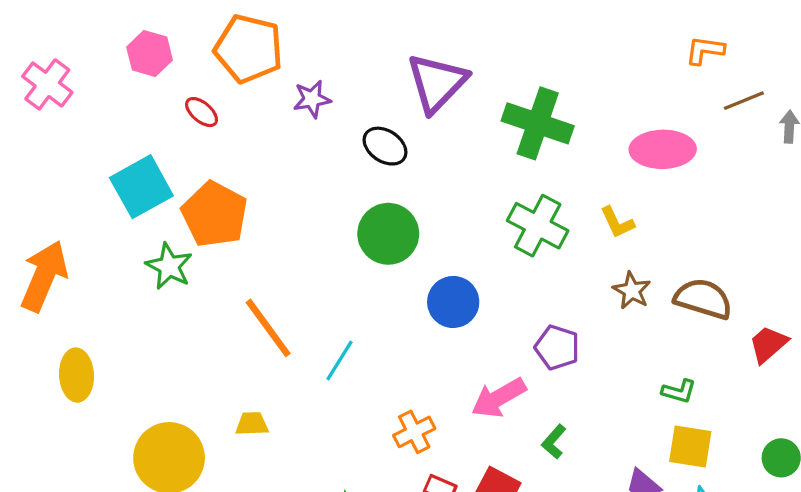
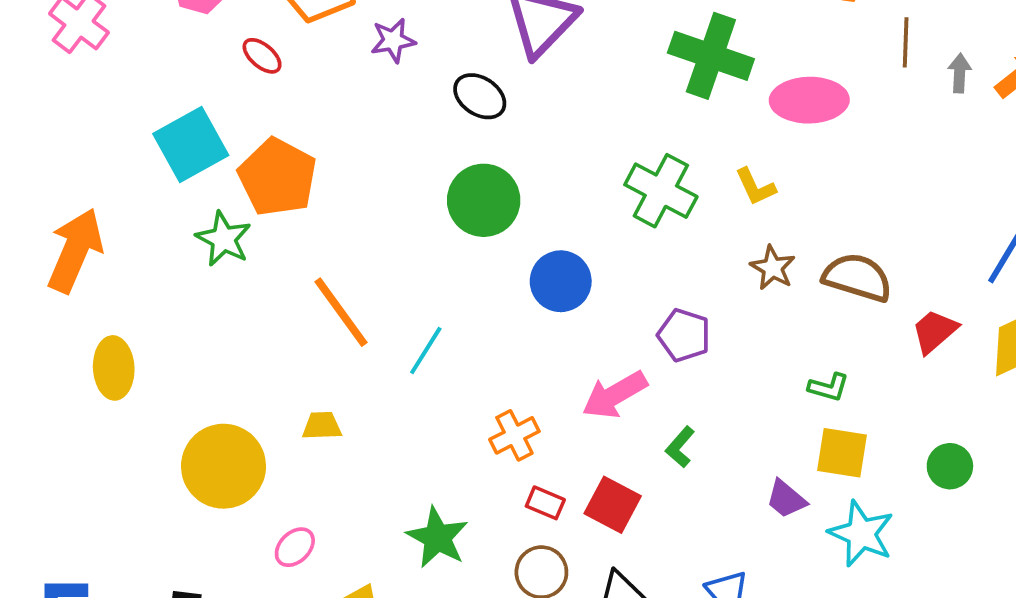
brown line: (744, 101) -> (906, 42), turned -66
green cross: (538, 123) -> (711, 56), moved

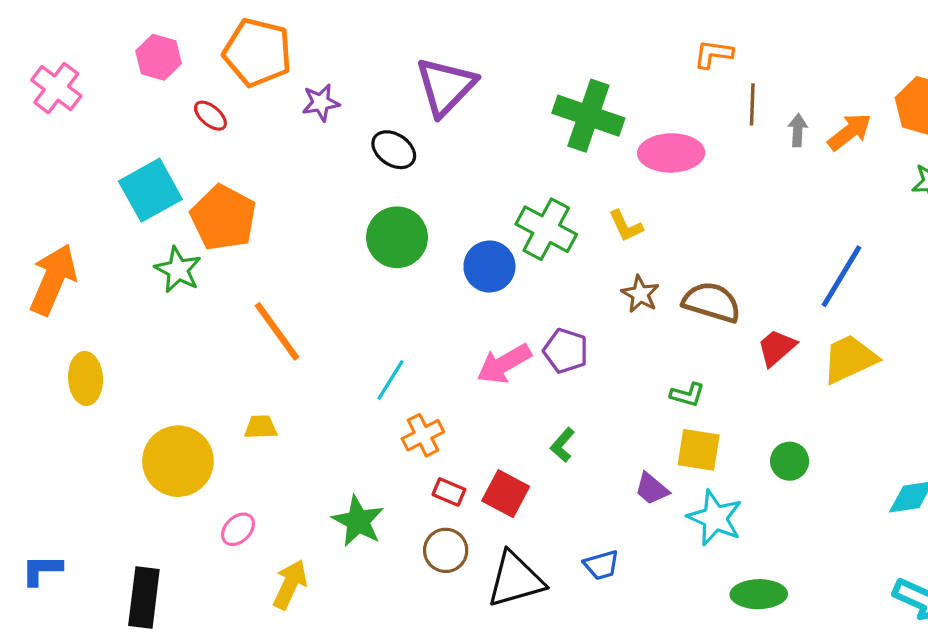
blue circle: (561, 281) -> (489, 266), moved
cyan line: (426, 351) -> (390, 380), moved
pink arrow: (615, 395) -> (504, 364), moved

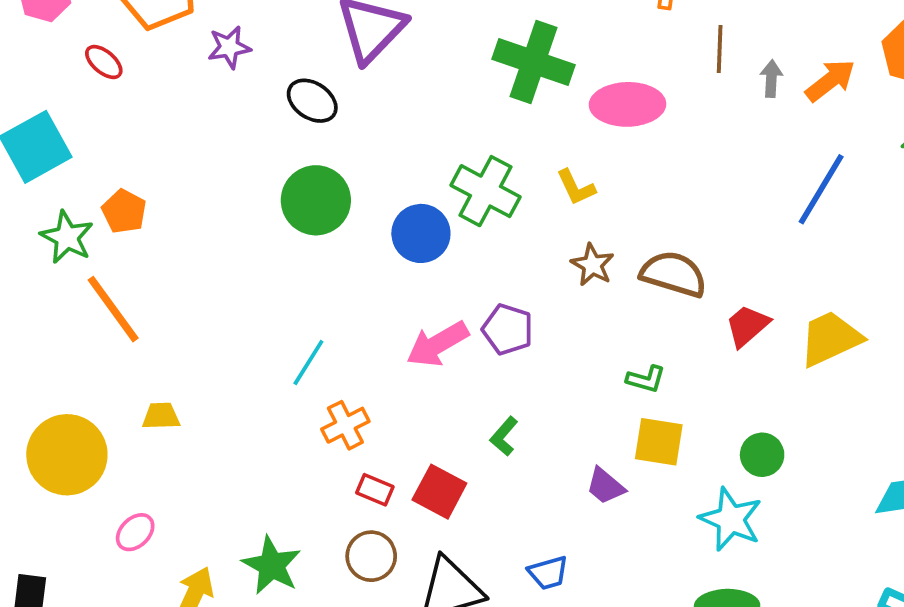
orange pentagon: (223, 218) -> (124, 211), moved, size x0.6
blue line: (841, 276) -> (821, 189), moved
orange line: (277, 331) -> (113, 309), moved
cyan star: (715, 518) -> (731, 519), moved
green star: (358, 521) -> (272, 565), moved

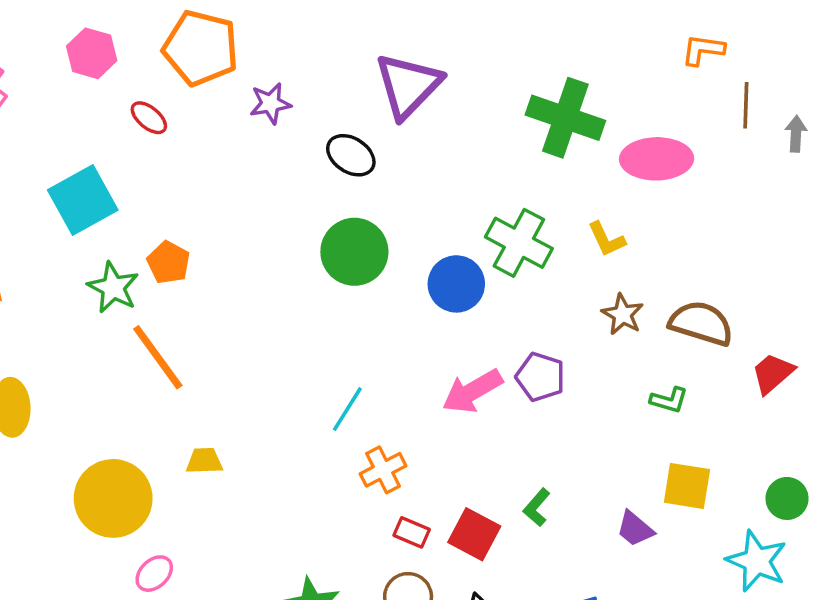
green L-shape: (646, 379) -> (669, 400), moved
green L-shape: (504, 436) -> (537, 507), moved
pink ellipse: (135, 532) -> (154, 574), moved

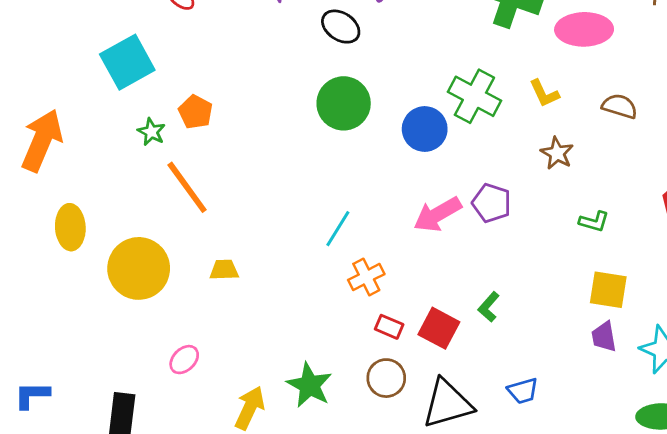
green star: (113, 288) -> (151, 132), size x0.7
brown semicircle: (701, 323) -> (620, 106), moved, size x0.7
yellow circle: (113, 498) -> (139, 268), moved
purple trapezoid: (635, 529) -> (604, 337), moved, turned 40

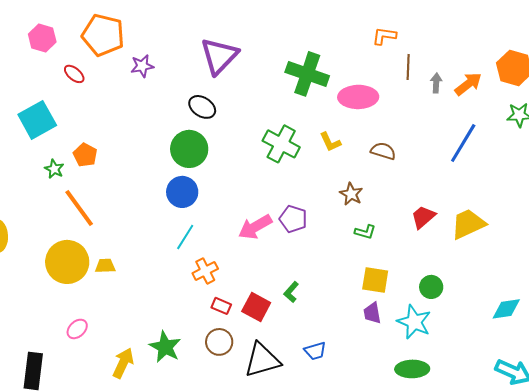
black ellipse: (341, 27) -> (202, 107), moved
blue circle: (425, 129) -> (182, 192), moved
brown star: (557, 153) -> (351, 194), moved
yellow circle: (139, 268) -> (67, 262), moved

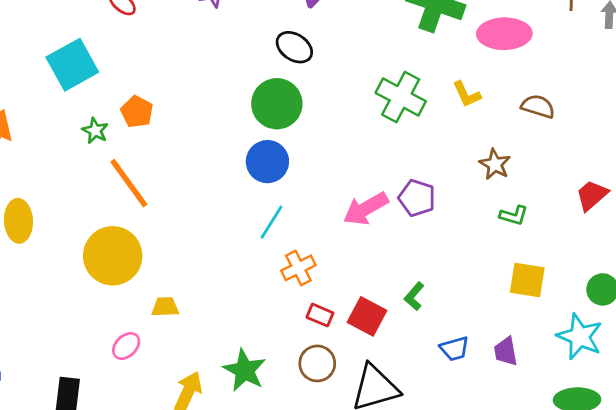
yellow trapezoid: (105, 266) -> (165, 307), moved
purple trapezoid: (372, 313) -> (506, 351), moved
blue trapezoid: (315, 351) -> (455, 349), moved

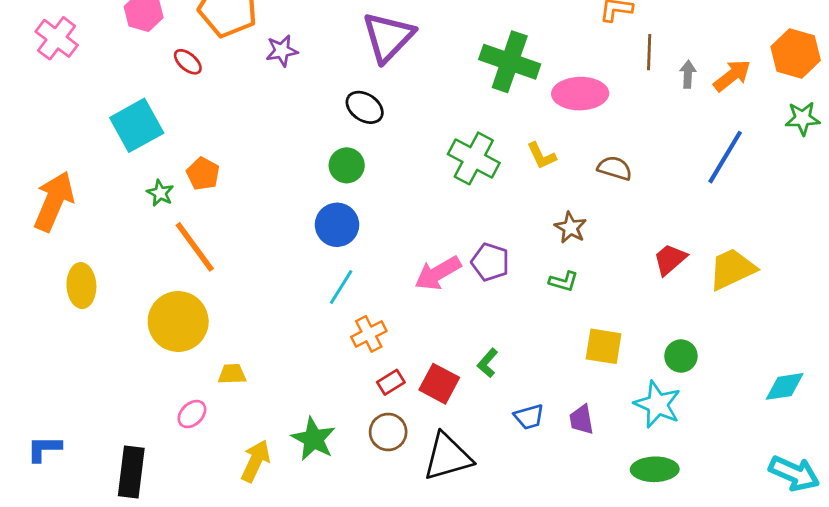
green circle: (277, 104) -> (347, 165), size x0.7
green L-shape: (514, 215) -> (564, 281), moved
red rectangle: (320, 315) -> (391, 382), turned -55

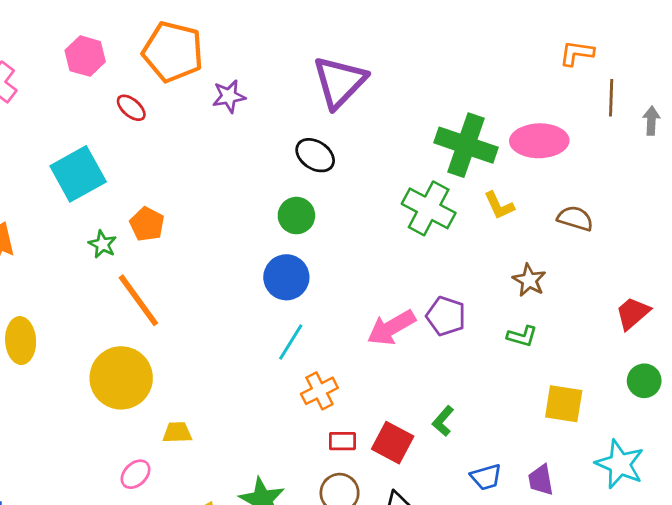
green cross: (510, 62) -> (466, 145), moved
green circle: (681, 356) -> (644, 381), moved
red rectangle: (391, 382) -> (342, 441), turned 32

